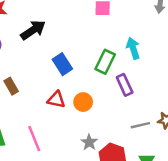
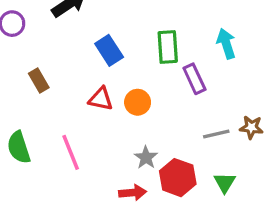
cyan arrow: (133, 48) -> (226, 44), moved
green rectangle: (105, 62) -> (168, 47), turned -30

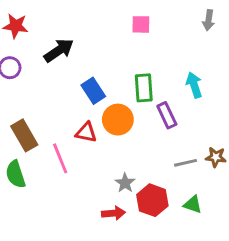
brown rectangle: (39, 80) -> (24, 135), moved, size x1.5
orange circle: (138, 102) -> (118, 120), moved, size x1.4
pink line: (71, 152) -> (60, 158), moved
green triangle: (225, 183) -> (193, 205), turned -42

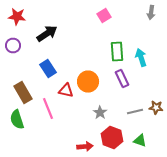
pink square: (141, 24) -> (104, 16), turned -32
green rectangle: (144, 88) -> (117, 52), moved
blue rectangle: (93, 91) -> (48, 68), moved
gray star: (125, 183) -> (100, 112), moved

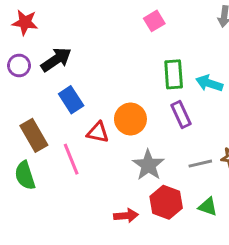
black arrow: (47, 34) -> (56, 60), moved
cyan arrow: (141, 58) -> (209, 83), turned -54
gray star: (100, 112) -> (148, 165), size x1.5

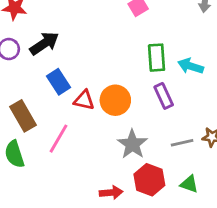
red triangle: (98, 132) -> (84, 100), moved
pink line: (71, 159) -> (59, 139), turned 52

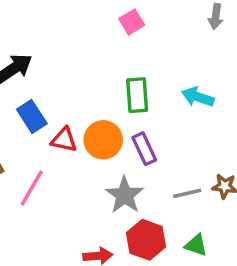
green rectangle: (157, 58) -> (137, 95), moved
purple rectangle: (164, 96) -> (144, 149), moved

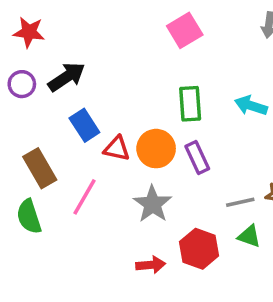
pink square: (132, 22) -> (185, 30), size x1.4
gray star: (125, 195) -> (152, 204), moved
green triangle: (196, 245) -> (249, 236), moved

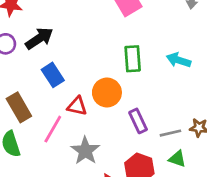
red triangle: (117, 149) -> (77, 106), moved
purple rectangle: (197, 157) -> (138, 121), moved
gray star: (152, 204) -> (85, 151), moved

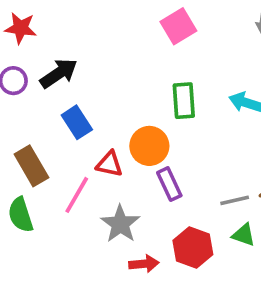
purple rectangle: (138, 121) -> (169, 184), moved

